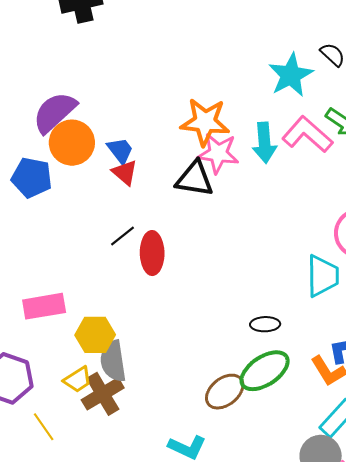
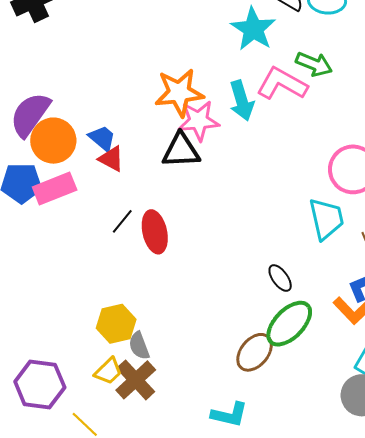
pink rectangle: (44, 306) -> (55, 189), moved
black ellipse: (265, 324) -> (280, 278), turned 68
gray semicircle: (113, 361) -> (139, 346), size x0.7

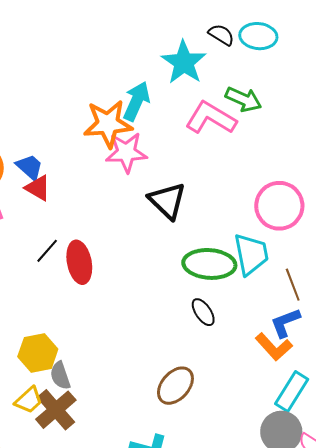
cyan arrow: (242, 101) -> (136, 101), moved, turned -141
black triangle: (181, 151) -> (167, 201), moved, turned 45
green ellipse: (289, 324) -> (209, 264), moved, turned 48

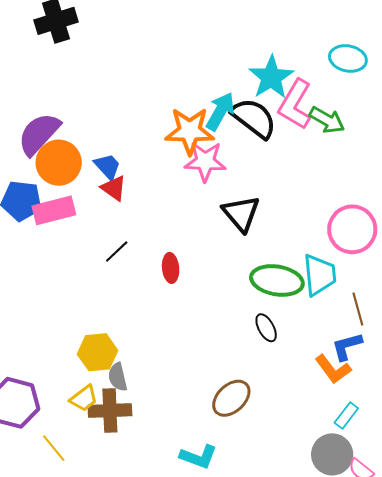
black semicircle: (221, 35) -> (254, 118), moved, size x1.8
pink L-shape: (211, 118) -> (295, 104), moved, turned -96
red ellipse: (79, 262) -> (171, 268), moved, size x0.7
cyan rectangle: (292, 392) -> (346, 415), size x0.7
brown cross: (56, 410) -> (110, 411), turned 33

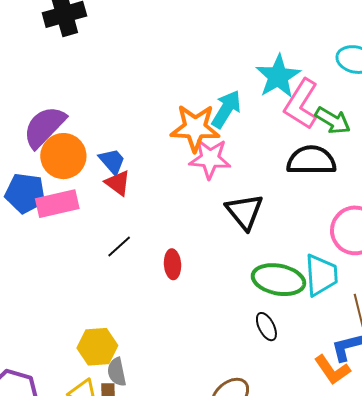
black semicircle: (254, 118) -> (311, 160), moved, turned -39

